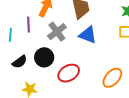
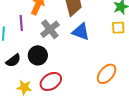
red ellipse: (69, 73) -> (51, 81), moved

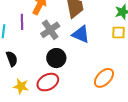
black circle: (38, 55) -> (56, 58), moved
black semicircle: (13, 60) -> (12, 59), turned -77

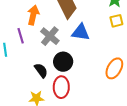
black semicircle: (12, 59) -> (41, 70), moved
red ellipse: (48, 82) -> (61, 87), turned -45

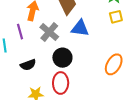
black semicircle: (41, 70) -> (28, 65), moved, turned 105

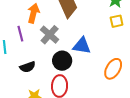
blue triangle: (80, 28) -> (82, 46), moved

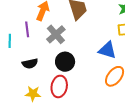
blue triangle: (82, 46) -> (107, 50), moved

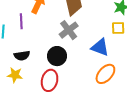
gray cross: (56, 34) -> (69, 30), moved
yellow star: (33, 94) -> (15, 75), moved

